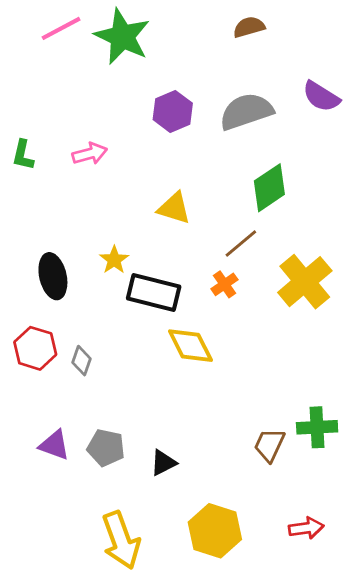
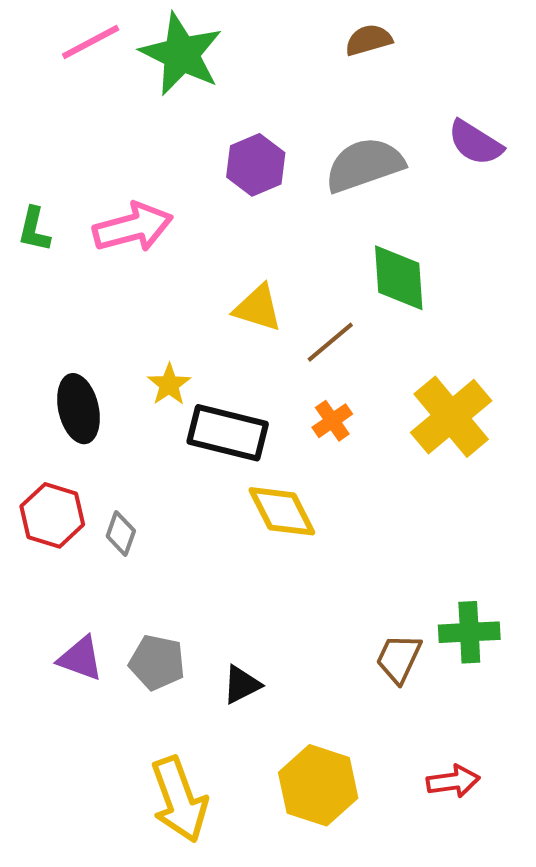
pink arrow: (90, 154) -> (133, 227), size x1.5
green diamond: (269, 188) -> (399, 278), turned -60
brown line: (241, 244) -> (330, 342), moved

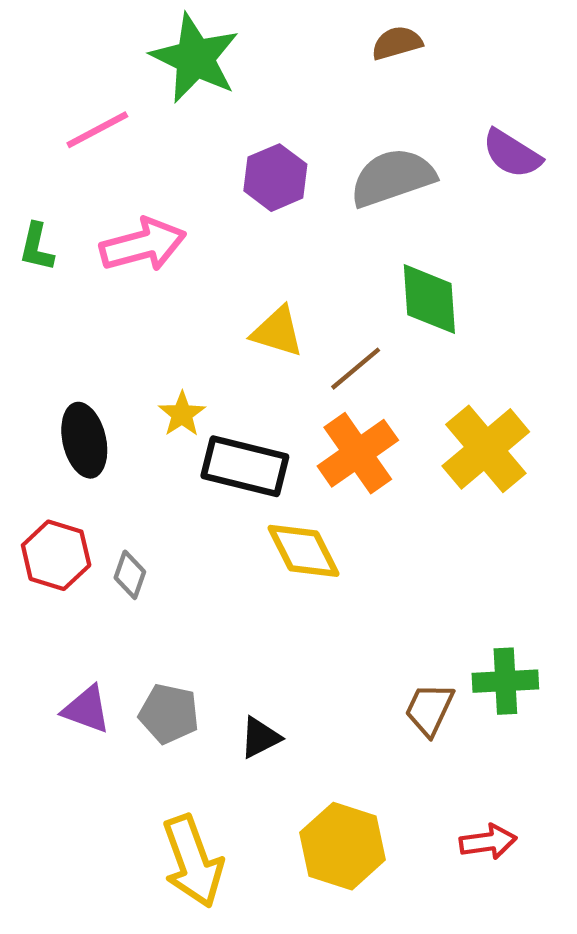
pink line: (91, 42) -> (97, 130), moved
orange cross: (332, 421) -> (358, 453), size x1.8

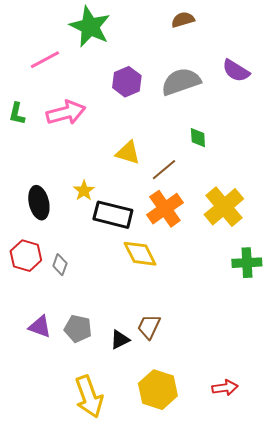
green diamond: (429, 299) -> (198, 138), size x0.6
green cross: (505, 681) -> (247, 263), moved
brown trapezoid: (429, 709) -> (149, 327), moved

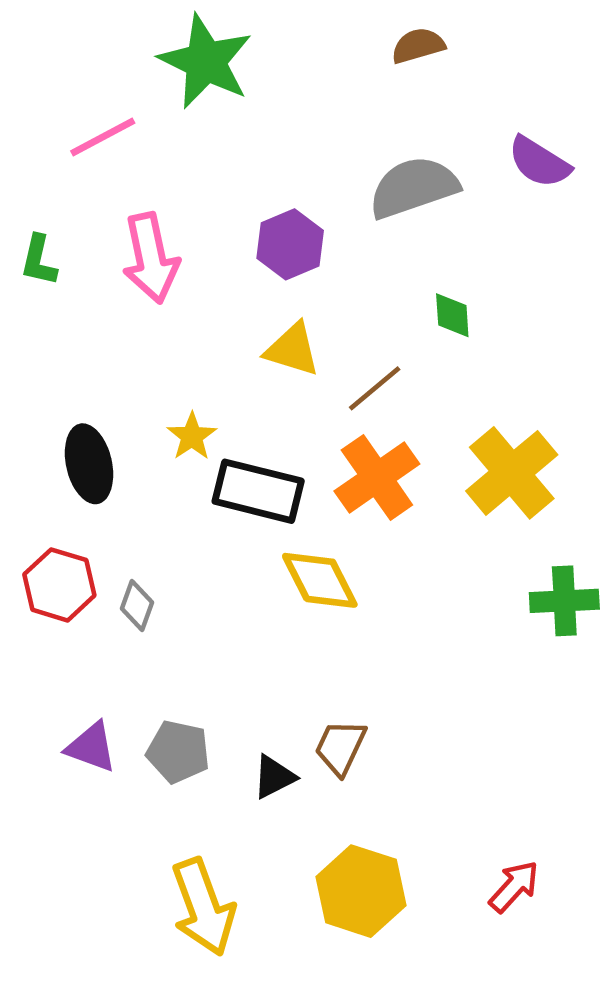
purple hexagon: (127, 82) -> (290, 244), moved
pink arrow: (66, 113) -> (151, 258), turned 93
red arrow: (225, 388) -> (514, 887), turned -40

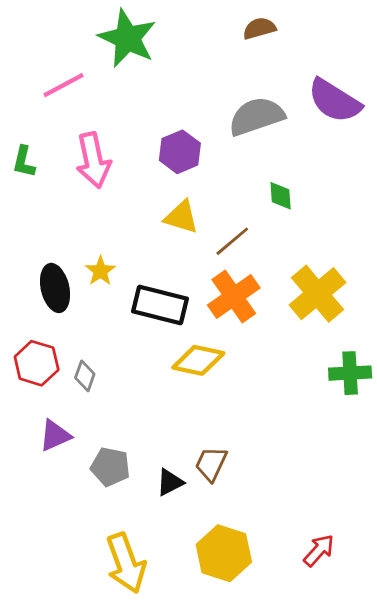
purple semicircle: (539, 162) -> (335, 101), size x1.4
yellow star: (192, 436) -> (100, 271), moved
yellow diamond: (320, 580) -> (198, 360), turned -51
purple triangle: (91, 747) -> (55, 436), moved, turned -44

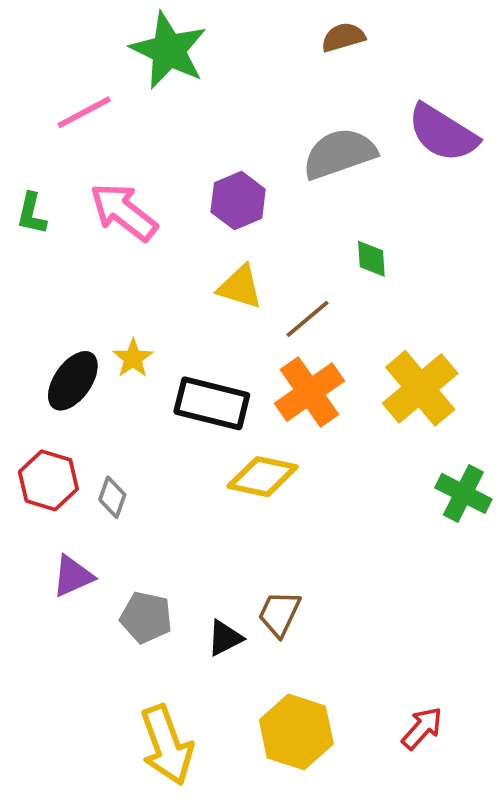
pink arrow: (93, 160) -> (124, 212), turned 140
black ellipse: (55, 288) -> (73, 381), turned 48
green cross: (350, 373) -> (463, 493), turned 30

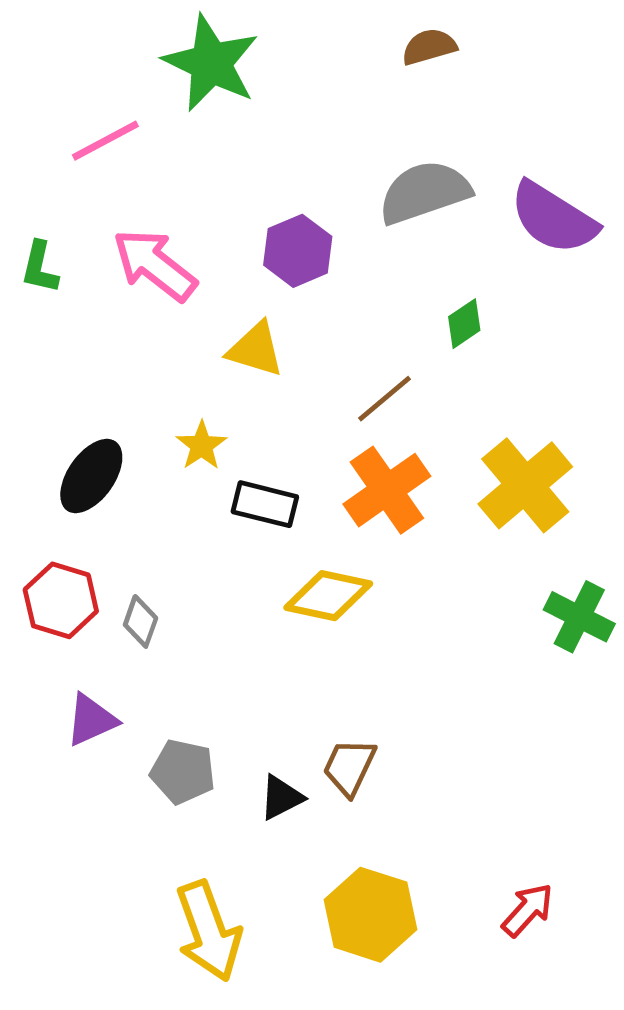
purple semicircle: (443, 133) -> (553, 218), moved
green diamond: (371, 259) -> (464, 324), turned 60
yellow triangle: (240, 287) -> (256, 349), moved
yellow star: (133, 358) -> (202, 446), moved
black rectangle: (212, 403) -> (265, 504), size x0.7

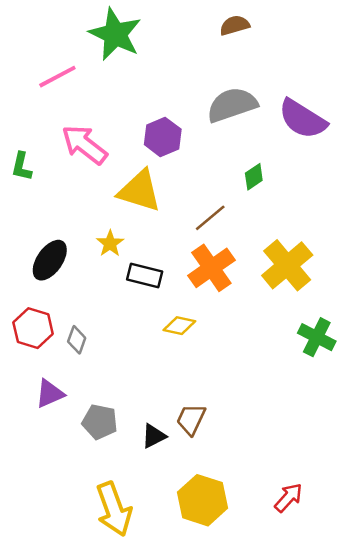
green L-shape: (40, 267) -> (22, 166), moved
yellow triangle: (256, 349) -> (140, 191), size x1.4
yellow diamond: (328, 596) -> (179, 326), size x0.7

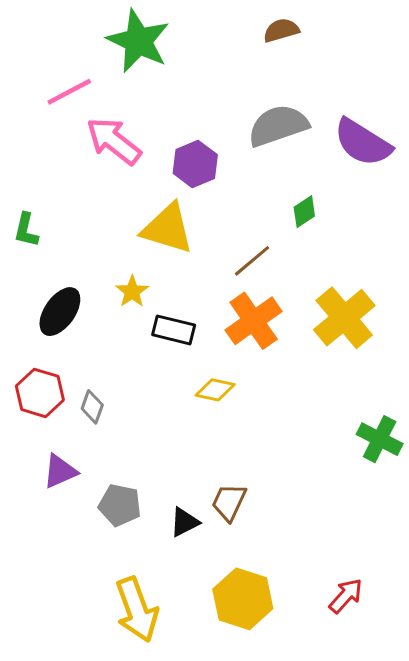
pink arrow: (84, 145) -> (114, 141), moved
green L-shape: (22, 166) -> (26, 230), moved
green cross: (317, 337) -> (380, 439), moved

